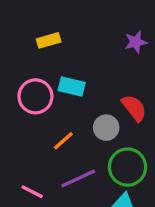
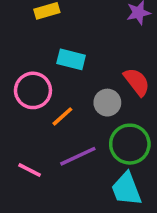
pink circle: (35, 96) -> (33, 90), moved

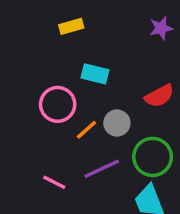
red semicircle: (137, 82) -> (159, 96), turned 100
gray circle: (107, 103) -> (117, 123), moved

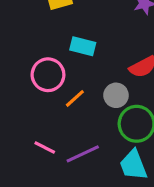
gray circle: (117, 123) -> (116, 95), moved
purple line: (102, 169) -> (83, 154), moved

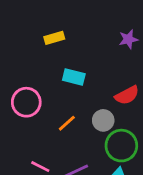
pink circle: (48, 75) -> (26, 102), moved

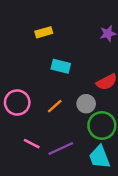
pink circle: (26, 102) -> (17, 103), moved

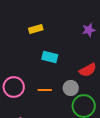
orange line: (55, 106) -> (45, 90), turned 40

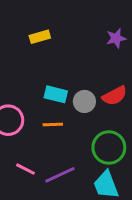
cyan rectangle: (50, 57) -> (56, 94), moved
gray circle: (71, 88) -> (84, 101), moved

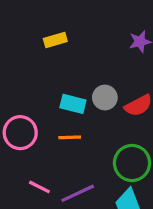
gray circle: (84, 101) -> (105, 98), moved

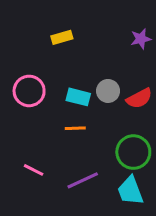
pink circle: (20, 133) -> (29, 91), moved
pink line: (39, 187) -> (34, 170), moved

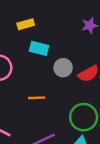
cyan rectangle: (78, 97) -> (39, 48), moved

